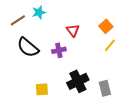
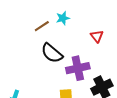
purple cross: (59, 50) -> (78, 68), moved, size x1.6

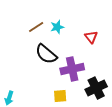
cyan star: (63, 18) -> (57, 27), moved

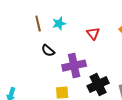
brown line: (36, 27) -> (38, 24), turned -70
black semicircle: (46, 54) -> (48, 51), size x0.6

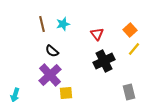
purple cross: (74, 66) -> (50, 75), moved, turned -30
black cross: (98, 85) -> (104, 61), moved

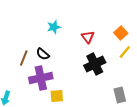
brown line: (42, 24) -> (24, 58), moved, turned 35
purple cross: (50, 75) -> (41, 78), turned 30

